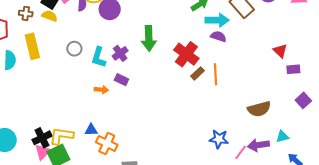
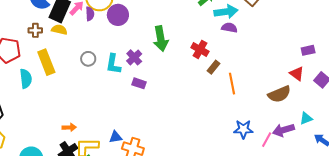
red triangle: (280, 51) -> (297, 74), moved
red cross: (186, 54) -> (200, 49), size x0.7
orange line: (215, 74) -> (232, 84), moved
orange arrow: (101, 90) -> (69, 127), moved

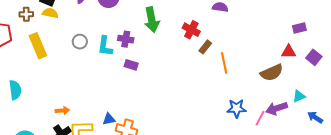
purple cross: (134, 57) -> (126, 39), turned -35
red triangle: (297, 74) -> (289, 52), turned -35
cyan semicircle: (26, 79) -> (15, 90), moved

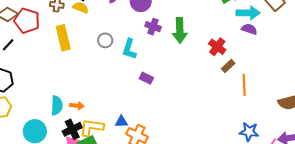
purple cross: (126, 39) -> (153, 27), moved
purple rectangle: (131, 65) -> (146, 78), moved
cyan semicircle: (15, 90) -> (57, 105), moved

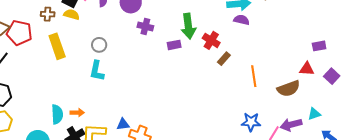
green arrow: (180, 30) -> (188, 26), moved
cyan L-shape: (129, 49) -> (97, 71), moved
purple rectangle: (146, 78) -> (174, 45), moved, turned -32
orange line: (244, 85) -> (254, 76), moved

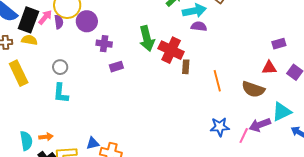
red cross: (211, 40) -> (171, 50), size x1.4
purple rectangle: (174, 45) -> (116, 67), moved
brown rectangle: (224, 59) -> (186, 67), turned -32
brown semicircle: (289, 89) -> (253, 89), turned 45
cyan triangle: (314, 114) -> (282, 112), size x1.5

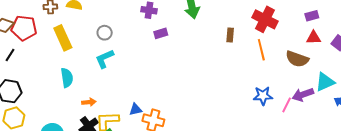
purple rectangle: (279, 44) -> (312, 16), moved
red cross: (171, 50) -> (265, 19), moved
cyan L-shape: (61, 93) -> (105, 59), turned 60
cyan semicircle: (26, 141) -> (67, 78), moved

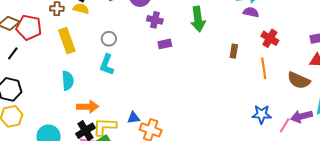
red cross: (265, 19) -> (270, 38), size x0.7
cyan L-shape: (105, 59) -> (107, 65), turned -50
orange arrow: (89, 102) -> (88, 107), size x1.5

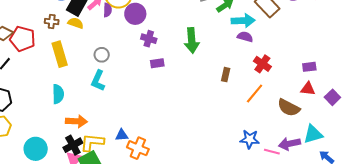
orange line: (264, 68) -> (255, 93), turned 45
pink line: (285, 125) -> (272, 152), turned 70

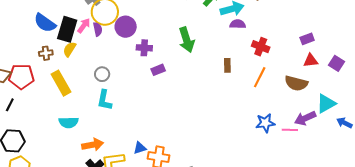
yellow semicircle: (76, 23) -> (70, 49), turned -63
cyan semicircle: (58, 94) -> (69, 122), turned 102

